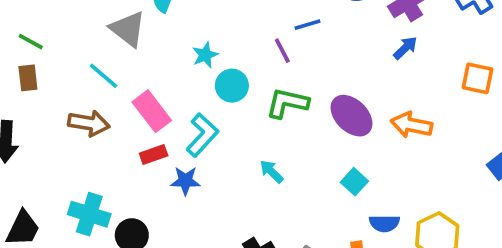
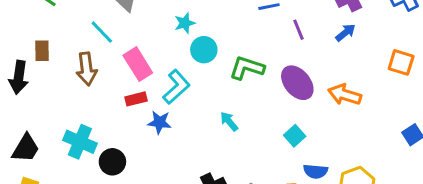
purple line: (282, 51) -> (298, 30), moved
brown rectangle: (28, 78) -> (42, 51), moved
brown arrow: (89, 123) -> (86, 69), turned 68

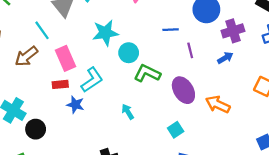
cyan star: (185, 23) -> (105, 33), size x1.6
cyan circle: (204, 50) -> (129, 53), moved
brown arrow: (86, 69) -> (26, 56), turned 50

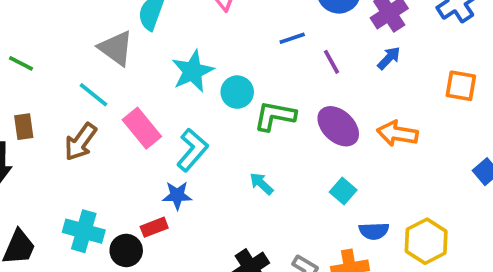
red rectangle: (60, 84) -> (154, 227), moved

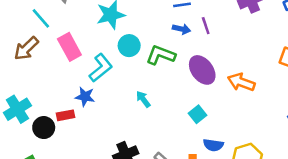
blue arrow: (389, 58) -> (181, 29), moved, turned 48
cyan circle: (237, 92) -> (129, 46), moved
cyan cross: (84, 231) -> (17, 109), turned 32

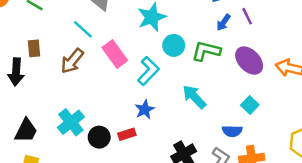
blue arrow: (181, 29) -> (224, 22), turned 120
blue star: (85, 97) -> (145, 110), moved, turned -30
cyan arrow: (143, 99) -> (194, 97), size x1.5
red rectangle: (66, 115) -> (127, 134), moved
blue semicircle: (213, 145) -> (232, 131), moved

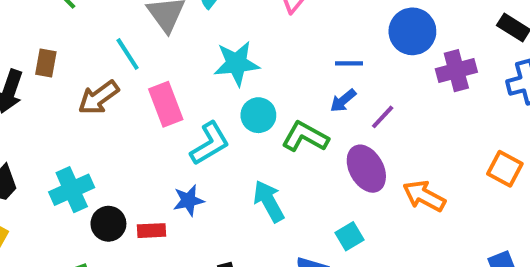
purple line: (247, 16) -> (383, 117), moved, turned 54

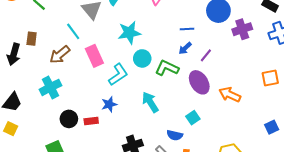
orange square: (505, 169) -> (270, 78), turned -36
cyan cross: (72, 190) -> (50, 87), moved

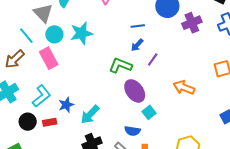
purple line: (206, 55) -> (153, 60), moved
cyan circle: (142, 58) -> (54, 34), moved
cyan L-shape: (118, 75) -> (41, 96), moved
purple ellipse: (199, 82) -> (135, 91), moved
cyan arrow: (150, 102) -> (90, 115), moved, turned -100

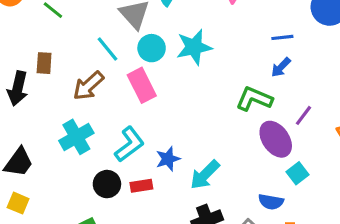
purple line: (153, 60) -> (304, 115), moved

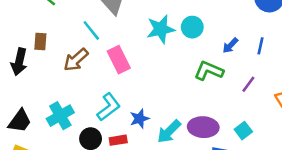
blue line: (282, 37) -> (260, 46), moved, turned -72
cyan circle: (152, 48) -> (192, 27), moved
cyan cross: (76, 137) -> (60, 116), moved
purple ellipse: (276, 139) -> (203, 127), moved, turned -52

